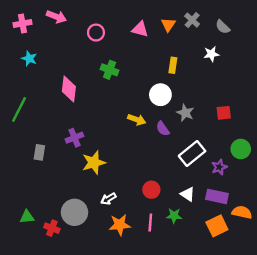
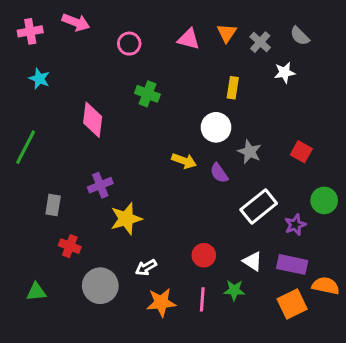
gray cross: (192, 20) -> (260, 42), moved
red square: (224, 113) -> (301, 152), turned 35
red cross: (52, 228) -> (70, 246), moved

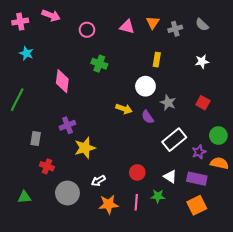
gray cross: (260, 42) -> (175, 29), turned 32
white star: (285, 73) -> (202, 62), moved
orange semicircle: (326, 286) -> (219, 163), moved

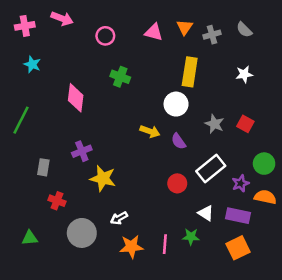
yellow rectangle: (157, 60) -> (190, 72), size x1.6
gray star: (168, 103) -> (214, 124), moved
yellow star: (85, 148) -> (103, 178), turned 30
red circle: (137, 172) -> (177, 183), moved

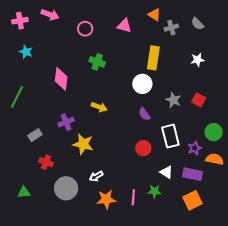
orange triangle: (185, 27) -> (154, 15), moved, turned -32
yellow arrow: (150, 131) -> (99, 107), moved
gray rectangle: (43, 167) -> (35, 135), turned 48
white rectangle: (211, 169) -> (170, 136), turned -65

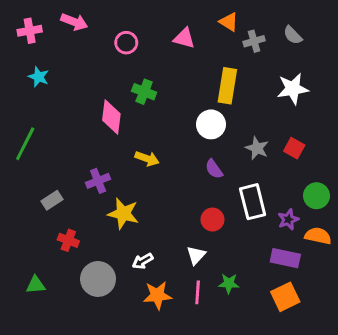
white star: (198, 60) -> (293, 89), size x1.5
pink diamond: (61, 79) -> (111, 117), moved
white triangle: (166, 172) -> (196, 255), moved, turned 40

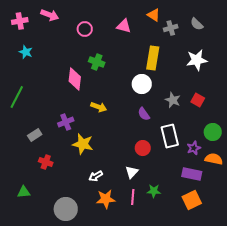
gray circle: (98, 279) -> (66, 209), moved

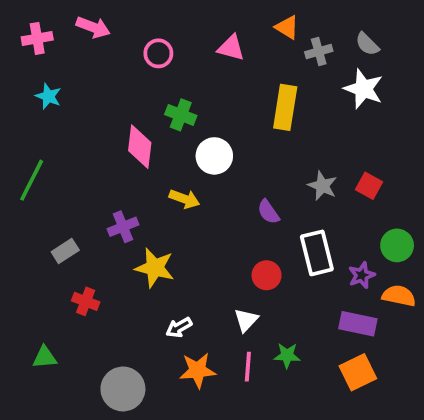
white star: (197, 60) -> (363, 89), moved, turned 30
white circle: (142, 84) -> (214, 156), moved

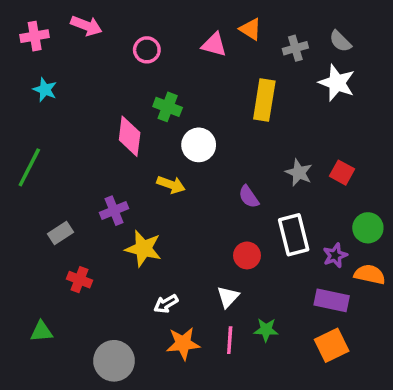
orange triangle: (287, 27) -> (250, 29), moved

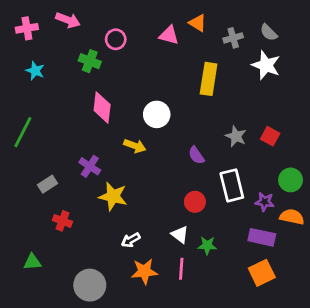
green cross: (168, 107) -> (90, 61), moved
purple cross: (114, 211) -> (90, 166), turned -35
purple star: (335, 255) -> (265, 202), turned 30
white triangle: (228, 297) -> (180, 235), turned -36
green star: (266, 330) -> (207, 246), moved

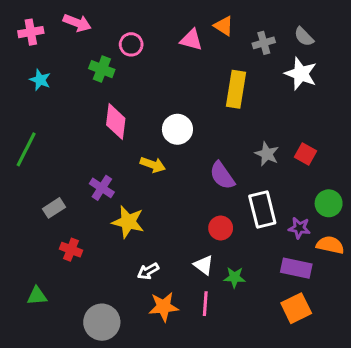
purple semicircle: (196, 155) -> (222, 176), size x1.4

